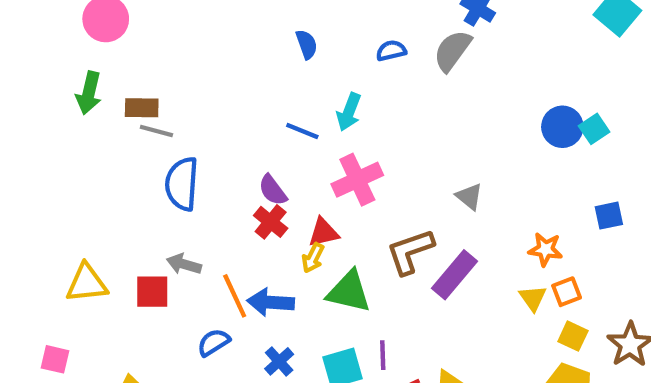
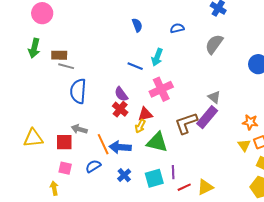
gray semicircle: (452, 51) -> (214, 44), moved
purple rectangle: (455, 275) -> (207, 117), moved
pink square: (55, 359) -> (65, 168), moved

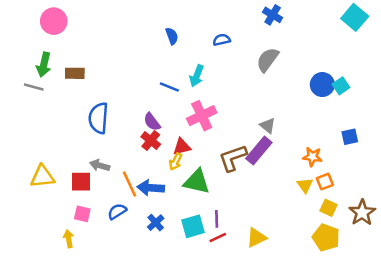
gray line: (66, 66) -> (34, 87), moved
red line: (184, 187) -> (218, 238), moved

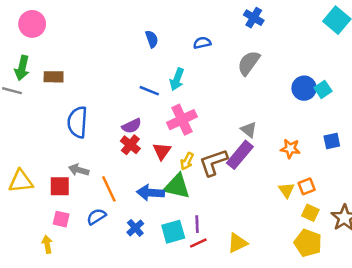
purple semicircle: (152, 122) -> (132, 126), turned -78
red triangle: (182, 147) -> (162, 151), turned -42
orange star: (312, 157) -> (290, 149), moved
yellow arrow: (176, 162) -> (187, 161), moved
blue arrow: (151, 188) -> (150, 193), moved

